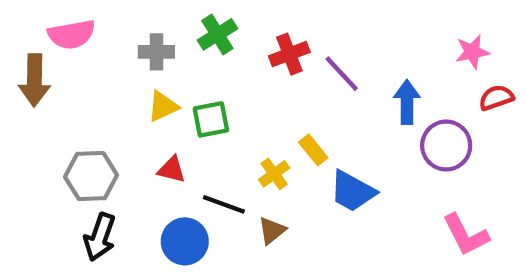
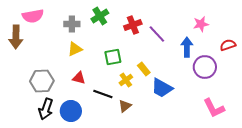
pink star: (472, 52) -> (201, 24), moved
green square: (211, 119) -> (113, 57), moved
blue circle: (185, 241) -> (71, 111), moved

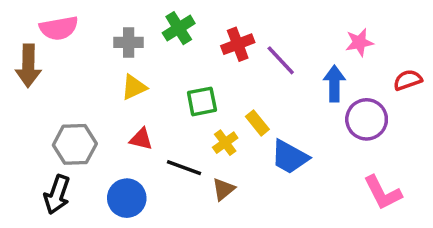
black arrow: (46, 109) -> (57, 195), moved

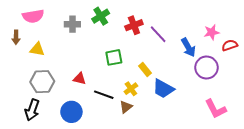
pink star: (359, 42) -> (212, 32), moved
brown arrow: (28, 66) -> (16, 37), size x0.6
blue arrow: (334, 84) -> (188, 47), turned 150
yellow triangle: (134, 87) -> (37, 49), moved, turned 35
yellow cross: (225, 143) -> (131, 89), moved

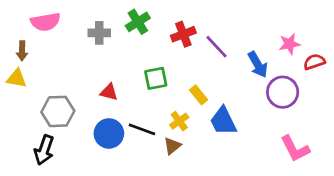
yellow triangle: (37, 49) -> (17, 78), moved
red triangle: (80, 79) -> (109, 92), moved
blue trapezoid: (163, 89) -> (223, 121), turned 35
blue circle: (71, 112) -> (109, 133), moved

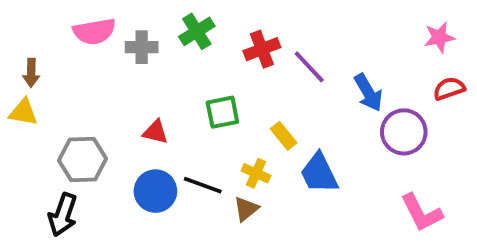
pink semicircle: (45, 22) -> (94, 31), moved
pink star: (289, 44) -> (439, 37), moved
yellow cross: (179, 121) -> (256, 173), turned -30

